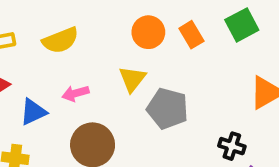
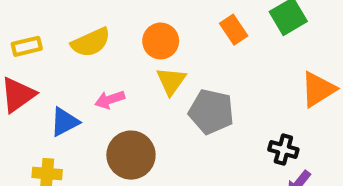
orange circle: (148, 32) -> (161, 41), moved

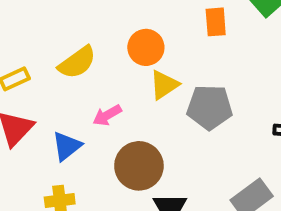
orange rectangle: (234, 30) -> (216, 22), turned 40
yellow triangle: (171, 81) -> (164, 85), turned 32

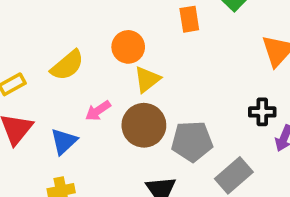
gray pentagon: (210, 107) -> (192, 141), moved
brown circle: (139, 166) -> (144, 125), moved

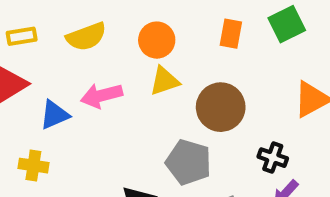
pink arrow: (98, 111) -> (102, 96), size x1.4
brown circle: (144, 125) -> (221, 107), moved

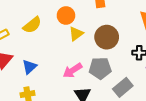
pink arrow: (102, 96) -> (72, 70), moved

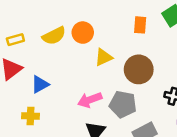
orange circle: (66, 16) -> (83, 33), moved

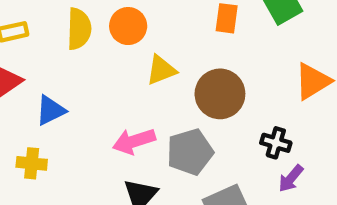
yellow semicircle: (54, 36) -> (79, 29), turned -65
gray pentagon: (123, 104) -> (190, 152), turned -30

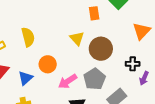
orange circle: (128, 26) -> (48, 64), moved
yellow triangle: (161, 70) -> (77, 38), moved, turned -35

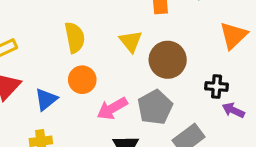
yellow semicircle: (28, 37) -> (75, 38), moved
purple arrow: (144, 78) -> (233, 110), turned 88

